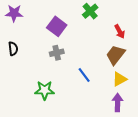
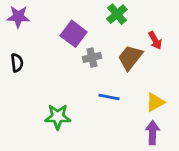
gray cross: (57, 53) -> (92, 57), moved
brown trapezoid: (116, 55) -> (130, 57), moved
blue line: (84, 75) -> (109, 97), turned -42

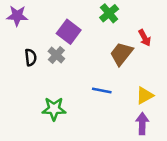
gray cross: (92, 57) -> (56, 55), moved, turned -35
black semicircle: (17, 63) -> (31, 57), moved

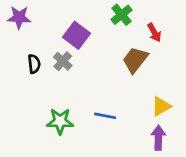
red arrow: (145, 38) -> (154, 32), moved
blue line: (102, 91) -> (105, 116), moved

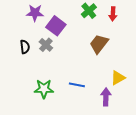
purple star: (19, 17) -> (35, 13), moved
red arrow: (154, 32) -> (113, 14), moved, turned 32
purple arrow: (158, 138) -> (106, 97), moved

